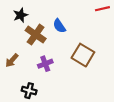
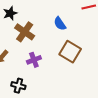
blue semicircle: (59, 26) -> (60, 24), moved

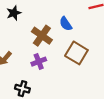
brown cross: (25, 32) -> (42, 36), moved

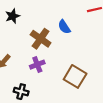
brown square: (76, 53) -> (75, 76), moved

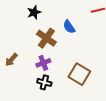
black star: (12, 16) -> (34, 12), moved
black cross: (21, 92) -> (44, 82), moved

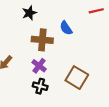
brown cross: (46, 38) -> (42, 40), turned -30
purple cross: (43, 63) -> (39, 66), turned -32

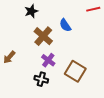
brown cross: (42, 40) -> (43, 36), turned 36
purple cross: (39, 66) -> (48, 60), moved

